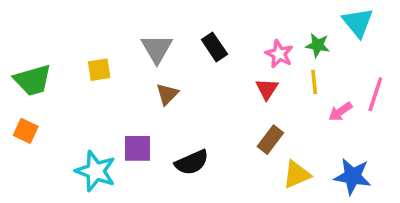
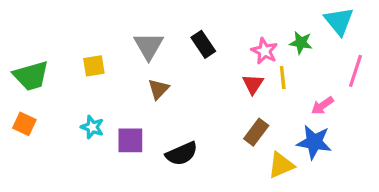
yellow line: (314, 82) -> (283, 77), moved
pink line: (375, 94) -> (356, 71), moved
cyan star: (96, 171) -> (92, 127), moved, size x0.6
blue star: (353, 176) -> (314, 142), moved

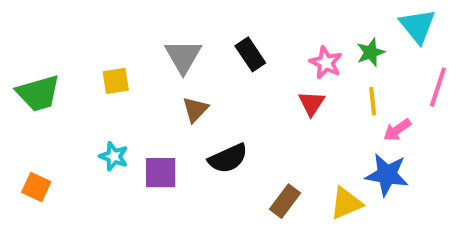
green star: (301, 43) -> (371, 52), turned -30
yellow line: (283, 77) -> (373, 101), moved
orange square: (24, 124) -> (36, 187), moved
brown rectangle: (256, 132) -> (285, 201), moved
black semicircle: (182, 154) -> (228, 158), moved

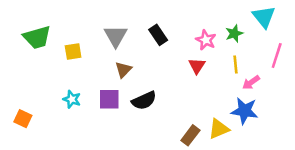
green trapezoid: (38, 93) -> (37, 37), moved
purple square: (161, 173) -> (109, 99), moved
brown rectangle: (285, 201) -> (190, 135), moved

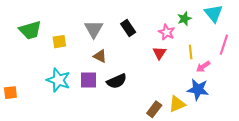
green star: (234, 34) -> (184, 19), moved
brown triangle: (123, 70) -> (100, 56), turned -48
cyan star: (72, 99) -> (58, 80), size x1.6
orange square: (23, 119) -> (10, 93), moved, turned -32

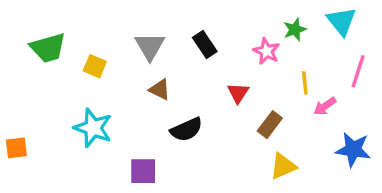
yellow square: (59, 42) -> (95, 66), turned 32
red triangle: (159, 53) -> (238, 93), moved
purple square: (89, 80) -> (143, 171), moved
blue star: (198, 89) -> (353, 150), moved
brown rectangle: (154, 109) -> (270, 125), moved

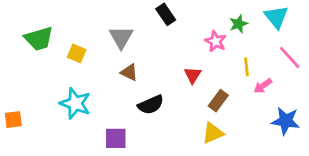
black rectangle: (205, 45) -> (166, 14), moved
pink line: (358, 71) -> (290, 58), turned -60
yellow triangle: (283, 166) -> (213, 133), moved

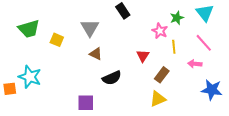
pink line: (290, 58) -> (204, 43), moved
yellow line: (247, 67) -> (174, 47), moved
pink arrow: (263, 86) -> (195, 64), turned 40
cyan star: (75, 103) -> (30, 77), moved

